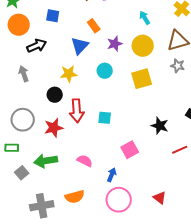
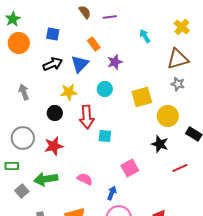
black arrow: (37, 46) -> (53, 64), moved
yellow circle: (143, 46) -> (168, 116), moved
red arrow: (77, 111) -> (87, 117), moved

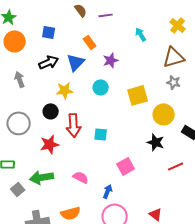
gray arrow: (24, 92) -> (20, 79), moved
red arrow: (87, 117) -> (74, 125), moved
gray circle: (23, 138) -> (19, 123), moved

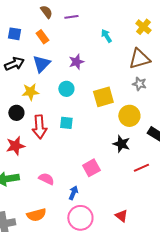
orange rectangle: (90, 42) -> (42, 37), moved
cyan square: (101, 134) -> (66, 123), moved

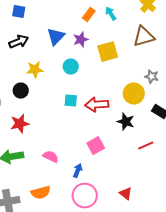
orange rectangle: (42, 37) -> (89, 15), moved, turned 72
blue triangle: (41, 64) -> (56, 37), moved
gray star: (139, 84) -> (152, 77), moved
yellow square: (103, 97) -> (108, 52), moved
red arrow: (39, 127) -> (97, 105), moved, turned 90

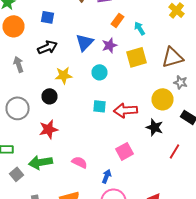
cyan arrow: (111, 14) -> (140, 28), moved
brown triangle: (144, 37) -> (172, 57), moved
red line: (146, 146) -> (174, 151), turned -35

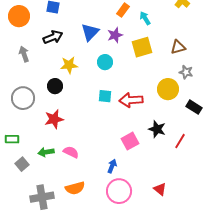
brown triangle: (172, 57) -> (178, 47), size x0.7
black star: (154, 127) -> (157, 129), moved
green arrow: (40, 162) -> (46, 152), size x0.7
pink semicircle: (80, 162) -> (71, 152), moved

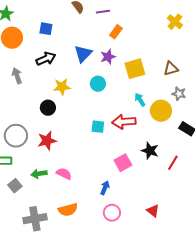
cyan arrow: (145, 18) -> (140, 100), moved
cyan square: (105, 96) -> (98, 127), moved
gray circle: (23, 98) -> (16, 136), moved
pink circle: (119, 191) -> (112, 213), size x0.7

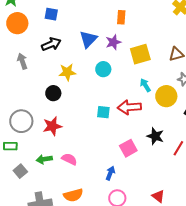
orange rectangle: (116, 32) -> (121, 17), turned -32

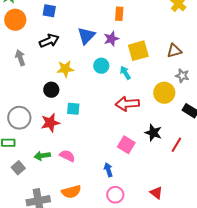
cyan arrow: (145, 85) -> (125, 73), moved
cyan square: (103, 112) -> (73, 109), moved
pink square: (128, 148) -> (126, 145), turned -30
blue arrow: (110, 173) -> (108, 170), turned -40

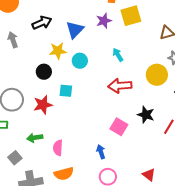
blue triangle: (86, 36) -> (75, 30), moved
yellow square: (138, 51) -> (131, 16), moved
cyan circle: (101, 66) -> (80, 61), moved
pink semicircle: (67, 156) -> (58, 148), moved, turned -112
gray square: (18, 168) -> (15, 158), moved

